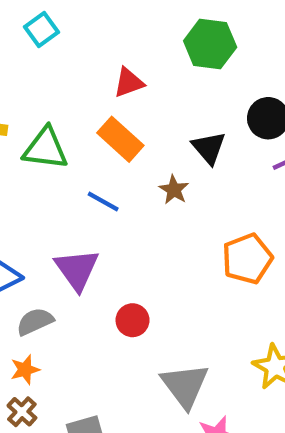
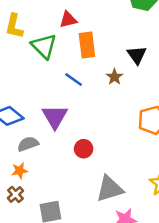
red triangle: (129, 83) -> (68, 20), moved
orange rectangle: (120, 139) -> (87, 45), turned 35
green triangle: (45, 148) -> (44, 46), turned 32
gray triangle: (185, 386) -> (110, 189), turned 44

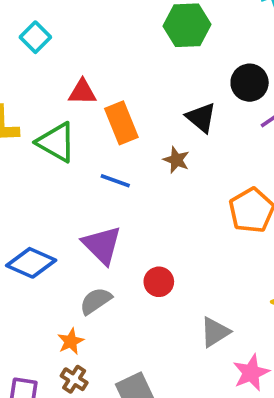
red triangle: (68, 20) -> (82, 92), turned 30
gray semicircle: (28, 144) -> (96, 301), moved
gray triangle: (110, 189) -> (215, 332), size x0.7

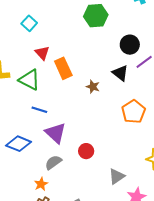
cyan square: (35, 37) -> (29, 23), moved
red triangle: (82, 92) -> (42, 53), turned 49
black triangle: (201, 118) -> (120, 73), moved
blue line: (115, 181) -> (39, 110), moved

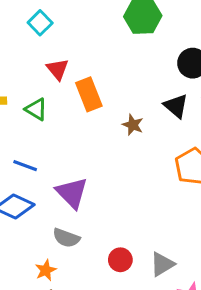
green triangle: (29, 80) -> (36, 109), size x0.7
blue line: (39, 110) -> (25, 166), moved
red circle: (86, 151) -> (120, 260), moved
gray semicircle: (53, 162) -> (66, 238), turned -126

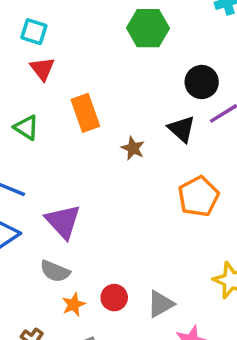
cyan square: (40, 23) -> (34, 32), turned -30
red triangle: (58, 69) -> (42, 69), moved
orange star: (46, 270) -> (74, 305), moved

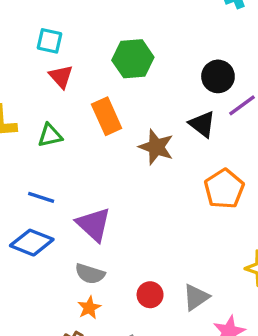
green hexagon: (148, 28) -> (133, 59), moved
green triangle: (26, 127) -> (50, 135), turned -40
brown star: (133, 148) -> (156, 147), size x1.5
orange star: (74, 305) -> (89, 308), moved

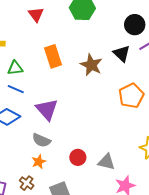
orange rectangle: (107, 116) -> (53, 56), moved
green triangle: (50, 135) -> (15, 68), moved
gray triangle: (196, 297) -> (107, 162), turned 42

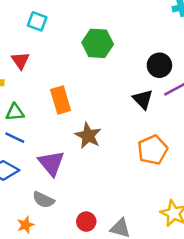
red triangle: (36, 15) -> (20, 60), moved
brown star: (91, 65) -> (88, 136), moved
orange star: (39, 162) -> (26, 225), moved

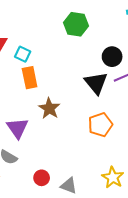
cyan square: (37, 21) -> (23, 54), moved
green hexagon: (98, 43) -> (76, 24), moved
black triangle: (143, 99) -> (96, 83), size x1.4

